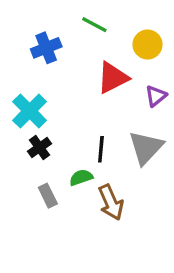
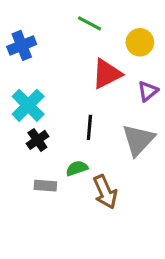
blue cross: (46, 48) -> (22, 45), moved
black line: (101, 149) -> (89, 127), moved
gray rectangle: (48, 196) -> (45, 186), turned -60

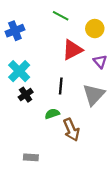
purple triangle: (148, 91) -> (100, 62), turned -32
gray rectangle: (45, 186) -> (31, 157), moved

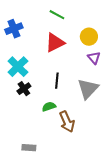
yellow circle: (95, 29) -> (89, 37), moved
red triangle: (72, 50) -> (55, 43), moved

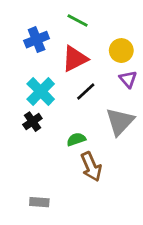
blue cross: (14, 29) -> (37, 40), moved
cyan cross: (18, 67) -> (41, 91), moved
black line: (57, 81) -> (86, 91), moved, turned 42
green semicircle: (49, 107) -> (76, 139), moved

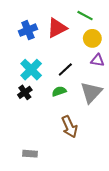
green line: (78, 20) -> (85, 16), moved
red triangle: (75, 59) -> (57, 28), moved
purple triangle: (128, 79) -> (98, 60), turned -40
green semicircle: (76, 139) -> (59, 91), moved

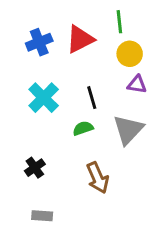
green line: (85, 16) -> (119, 22), turned 56
black line: (65, 70) -> (92, 98), turned -63
black cross: (25, 92) -> (35, 168), moved

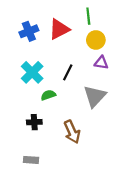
black line: (92, 98) -> (68, 72), turned 42
green semicircle: (83, 128) -> (48, 95), moved
black cross: (35, 168) -> (34, 122), moved, turned 32

